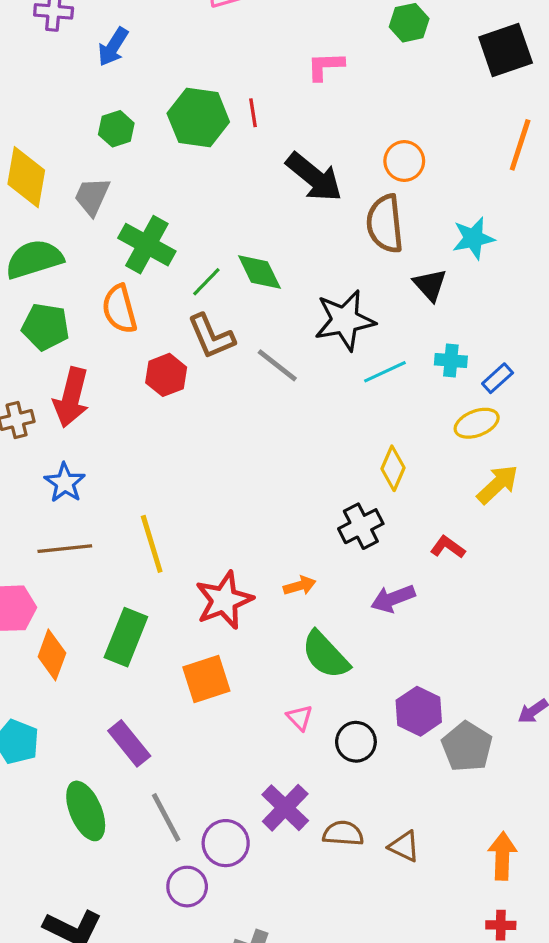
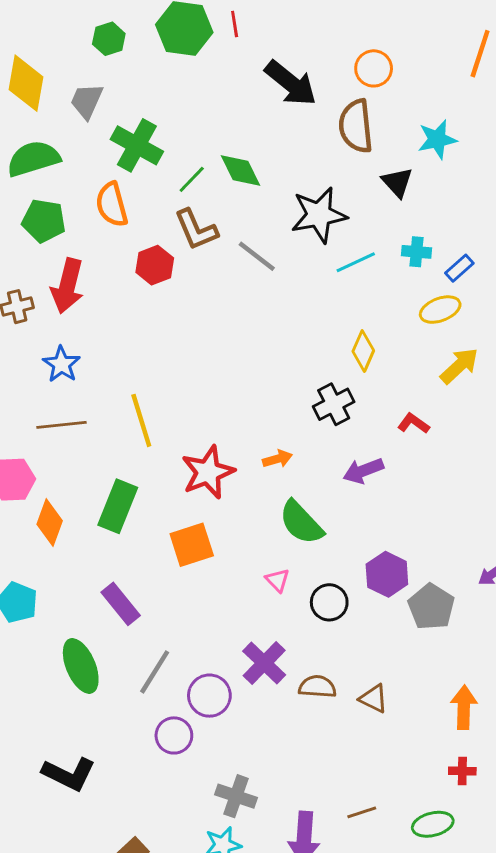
gray line: (166, 817) -> (155, 672), turned 60

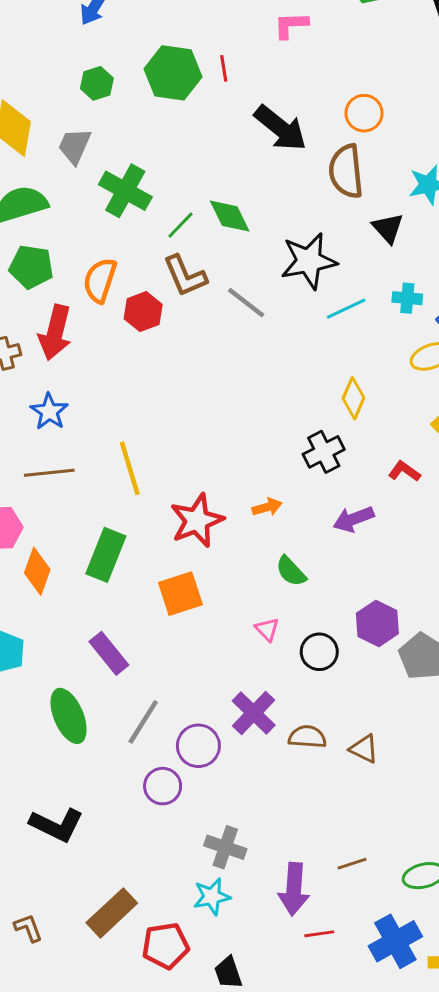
orange semicircle: (112, 205) -> (100, 280), moved, turned 33
green semicircle: (301, 523) -> (291, 571), size x0.7

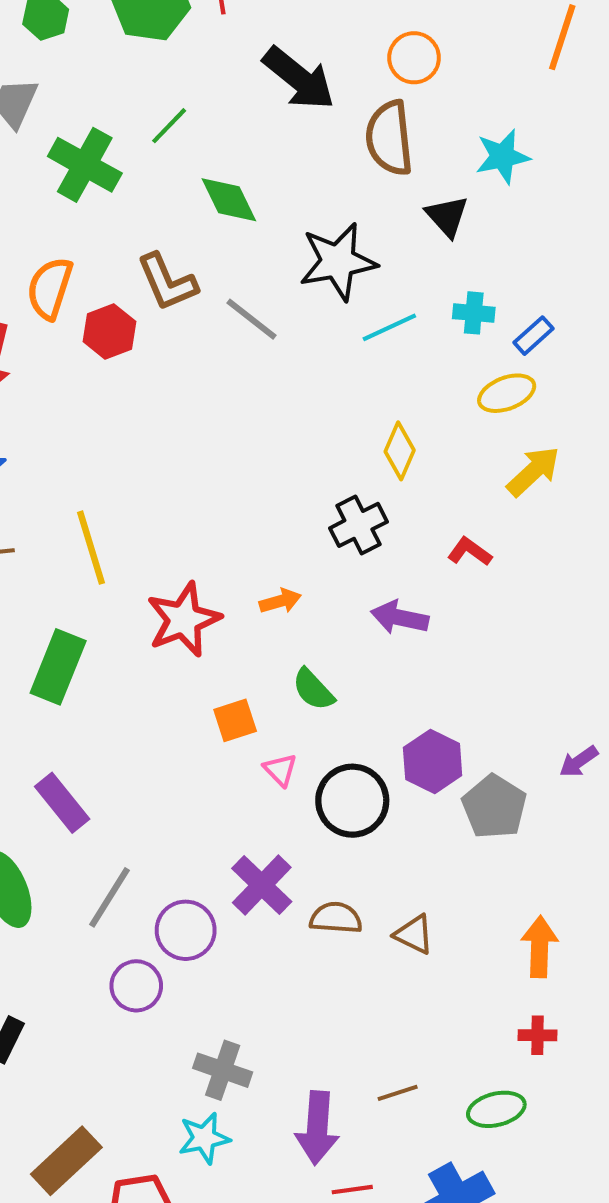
green line: (180, 225) -> (169, 126), moved
purple arrow: (354, 519) -> (400, 618), turned 33
orange square: (180, 594) -> (235, 720), moved, size x0.7
black circle: (319, 652) -> (352, 801), size x1.4

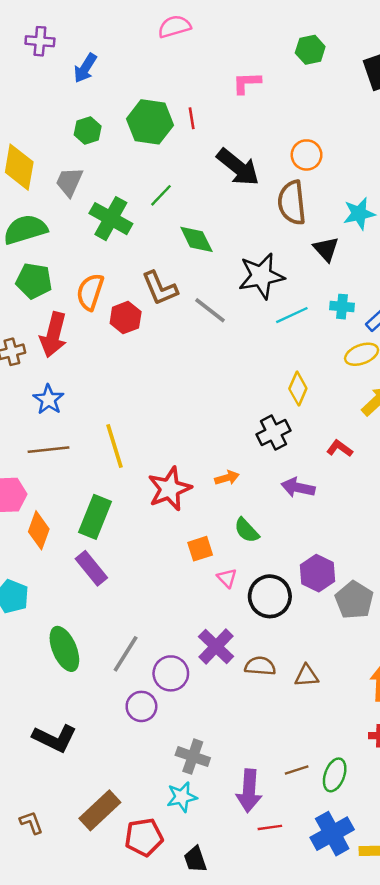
purple rectangle: (62, 803) -> (91, 568), moved
brown triangle: (414, 934) -> (307, 676), turned -30
green ellipse: (496, 1109) -> (335, 775), moved, turned -56

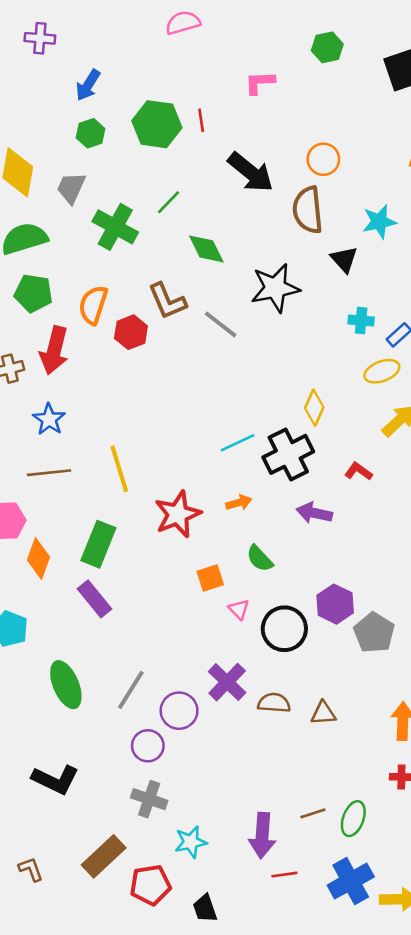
blue arrow: (85, 68) -> (88, 85), moved
cyan line: (292, 315) -> (238, 443), moved
black cross: (274, 433) -> (288, 454), size x1.4
gray cross: (193, 757) -> (149, 799), moved

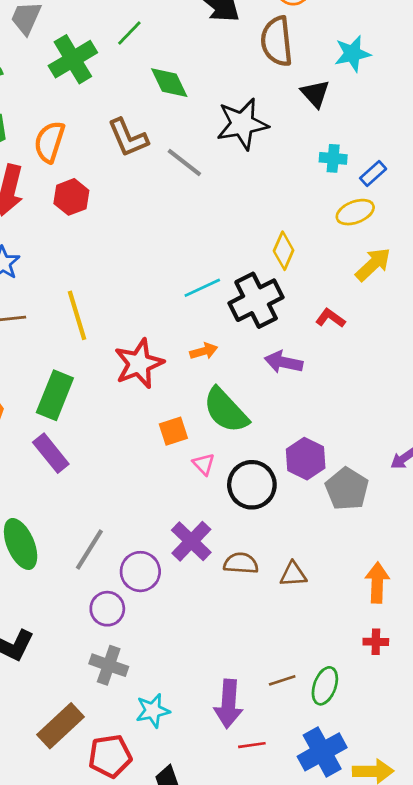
green cross: (115, 227) -> (73, 59), turned 30
red hexagon: (131, 332) -> (71, 197), moved
green semicircle: (260, 559) -> (226, 410), size x1.6

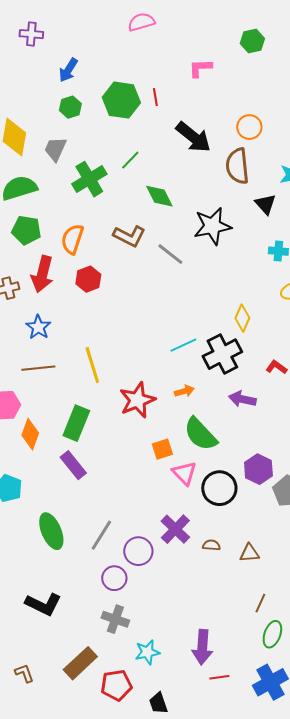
brown L-shape: (128, 138) -> (129, 236), turned -40
pink triangle: (204, 464) -> (184, 473), size x1.5
brown semicircle: (241, 563) -> (211, 545), size x0.7
brown line: (282, 680) -> (260, 603), moved, turned -48

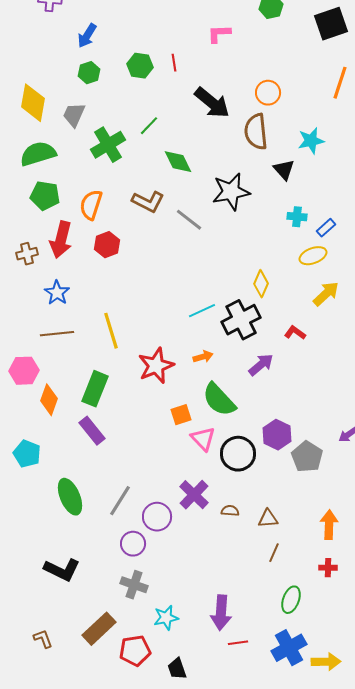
green hexagon: (121, 100) -> (140, 66), size x0.7
purple arrow: (242, 399) -> (261, 365), turned 128
brown line: (260, 603) -> (274, 553), moved

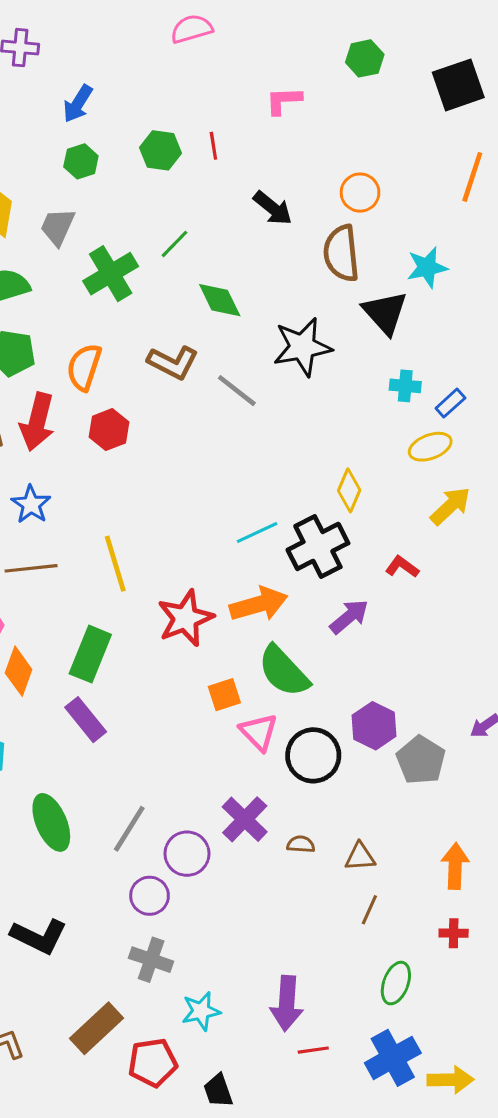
black arrow: (212, 103) -> (273, 208), size x0.7
black triangle: (284, 170) -> (385, 313), size x1.4
orange arrow: (203, 357) -> (259, 604), size x1.8

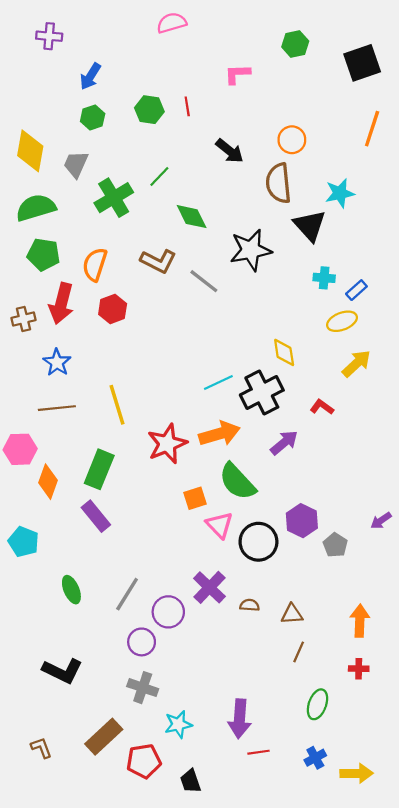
yellow diamond: (349, 490) -> (284, 352), turned -32
gray pentagon: (421, 760) -> (335, 545), size x0.7
green ellipse: (51, 822) -> (71, 590), size x0.7
blue cross: (393, 1058) -> (315, 758), size x0.6

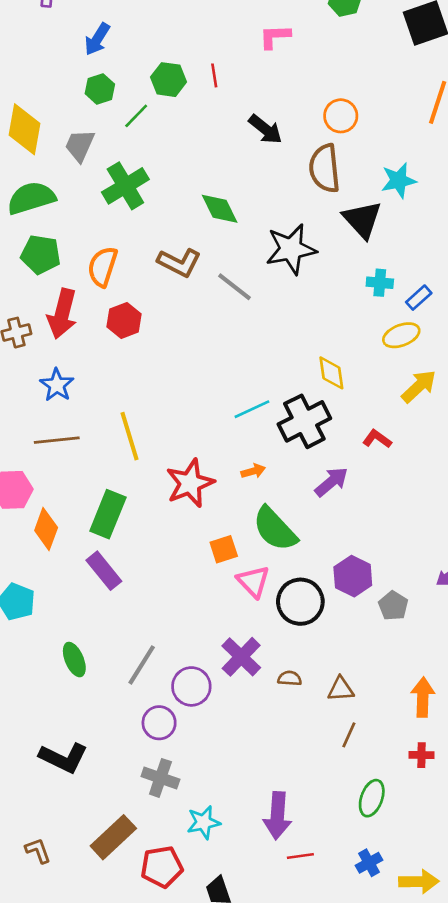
green line: (159, 177) -> (136, 116), moved
orange arrow: (219, 434) -> (253, 471), size x0.5

